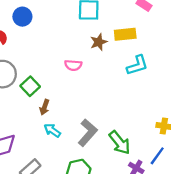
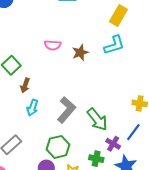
yellow rectangle: (125, 34) -> (118, 15), moved, turned -54
brown star: (99, 42) -> (80, 53), moved
cyan arrow: (52, 130) -> (32, 108), turned -105

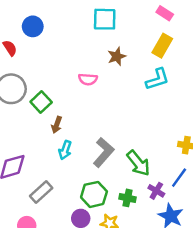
brown star: (80, 53) -> (117, 56), moved
green cross: (96, 159) -> (128, 198), moved

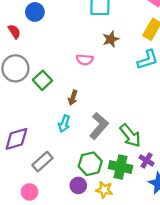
brown arrow: (57, 125) -> (73, 98), moved
green cross: (128, 198) -> (121, 167), size x1.5

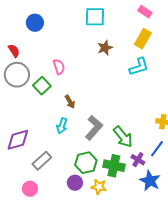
red semicircle: (14, 31) -> (14, 51), moved
pink semicircle: (85, 60) -> (59, 67), moved, turned -112
brown arrow: (73, 98) -> (70, 102), turned -48

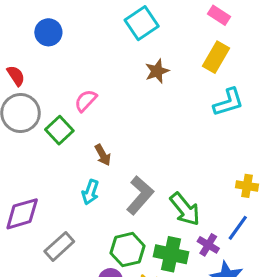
cyan square: (95, 17) -> (142, 23), turned -35
pink semicircle: (59, 67) -> (86, 101), turned -119
cyan L-shape: (139, 67) -> (228, 102), moved

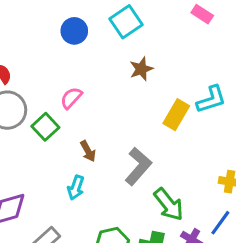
blue circle: (48, 32) -> (74, 31), moved
yellow rectangle: (216, 57) -> (176, 115), moved
gray L-shape: (140, 195) -> (138, 166), moved

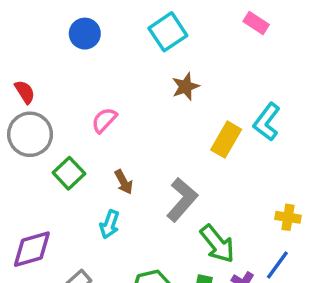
blue circle: (74, 31) -> (85, 34), moved
cyan L-shape: (211, 99) -> (267, 122), turned 144
green square: (45, 127) -> (69, 173), moved

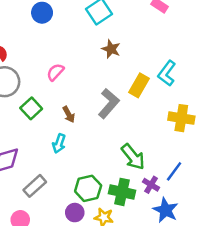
brown star: (186, 87) -> (111, 49), turned -30
gray L-shape: (182, 200) -> (109, 104), moved
yellow cross: (288, 217) -> (181, 118), moved, size x1.5

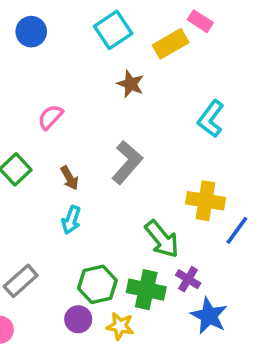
yellow rectangle: (139, 85) -> (171, 44), moved, turned 30
yellow cross: (181, 118) -> (205, 201), moved
cyan arrow: (59, 144) -> (71, 220), moved
blue line: (174, 171) -> (237, 230), moved

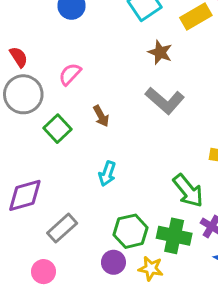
pink semicircle: (50, 117) -> (70, 74), moved
gray L-shape: (127, 162) -> (165, 101), moved, turned 90
brown arrow: (70, 178) -> (101, 116), moved

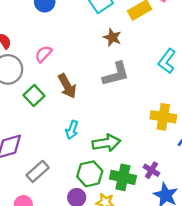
gray L-shape: (165, 101) -> (116, 74), turned -56
brown arrow: (101, 116) -> (67, 86), size x1.5
green arrow: (188, 191) -> (106, 143), moved, turned -60

